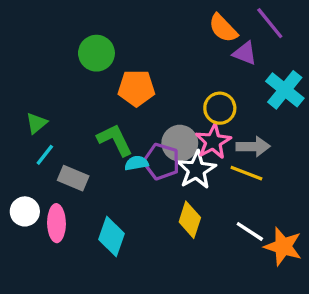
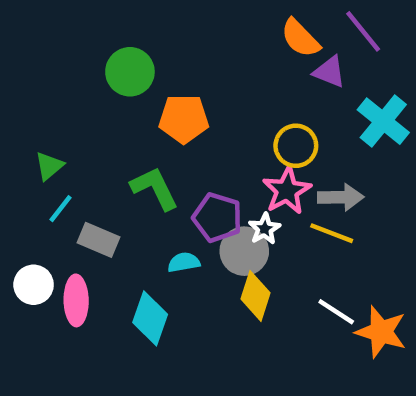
gray circle: (180, 143) -> (244, 251), moved
cyan semicircle: (136, 163) -> (184, 262), moved
white star: (196, 170) -> (264, 229), size x0.6

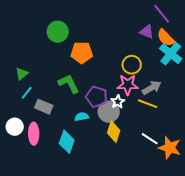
orange semicircle: (300, 38) -> (166, 38), moved
pink star: (287, 191) -> (128, 85), turned 30
gray arrow: (341, 197) -> (152, 88), turned -30

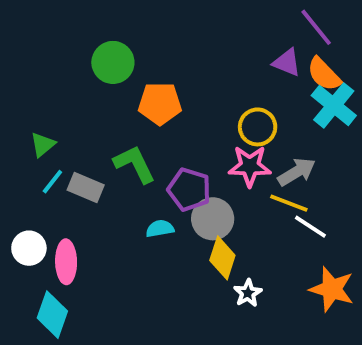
white star: (118, 102) -> (248, 293), moved
gray rectangle: (44, 107) -> (86, 188), moved
white line: (150, 139) -> (310, 227), moved
cyan diamond: (67, 142) -> (52, 315), moved

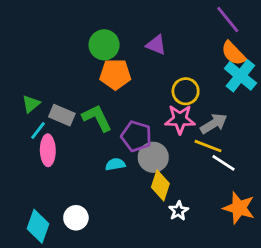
green circle: (113, 62) -> (104, 45), moved
purple triangle: (287, 62) -> (156, 45), moved
gray rectangle: (86, 188) -> (62, 115), moved
white circle: (29, 248) -> (76, 218), moved
pink ellipse: (66, 262) -> (48, 150), moved

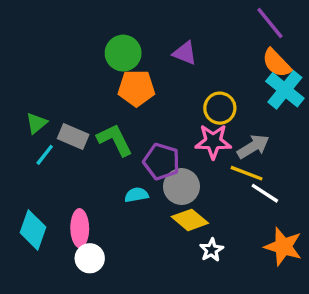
pink ellipse: (48, 150) -> (80, 228), moved
yellow diamond: (160, 185) -> (190, 220), turned -68
cyan diamond: (38, 226) -> (33, 230), moved

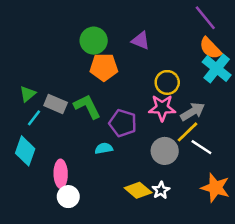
yellow line: (247, 173) -> (187, 132), turned -65
gray circle: (181, 187) -> (165, 151), moved
yellow diamond: (190, 220) -> (138, 190), moved
cyan diamond: (33, 230) -> (25, 151), moved

